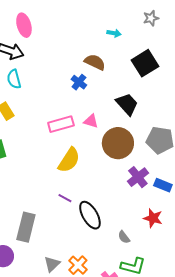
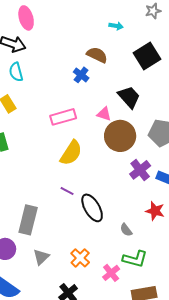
pink triangle: (91, 121) -> (104, 114), moved
gray triangle: (52, 264) -> (41, 257), moved

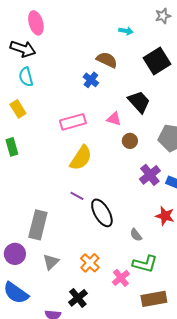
brown circle: (120, 136) -> (130, 141), size x0.5

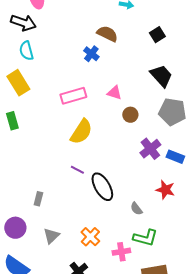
black square: (157, 61) -> (157, 35), size x0.6
black trapezoid: (139, 102) -> (161, 76), moved
yellow rectangle: (18, 109) -> (18, 83), size x1.4
gray rectangle: (38, 225) -> (38, 199), size x0.5
pink cross: (121, 278) -> (121, 252), turned 30

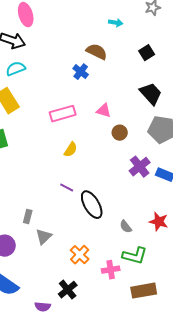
cyan semicircle: (26, 51) -> (16, 69), turned 84
yellow semicircle: (81, 132) -> (71, 150), size x0.6
red star: (165, 190) -> (159, 222), moved
gray triangle: (51, 236) -> (44, 237), moved

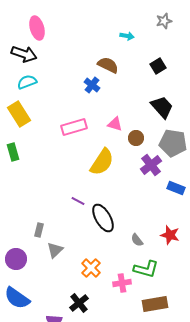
brown circle: (120, 133) -> (136, 138), moved
yellow semicircle: (71, 150) -> (102, 162), moved, size x1.8
purple cross: (140, 167) -> (151, 165), moved

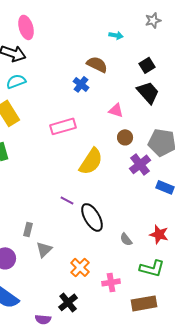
black trapezoid: (162, 107) -> (148, 92), moved
pink triangle: (115, 124) -> (116, 110), moved
green L-shape: (146, 269) -> (152, 268), moved

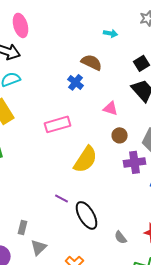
purple cross: (140, 164) -> (135, 162), turned 30

